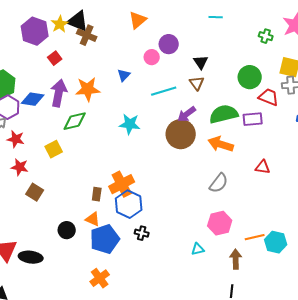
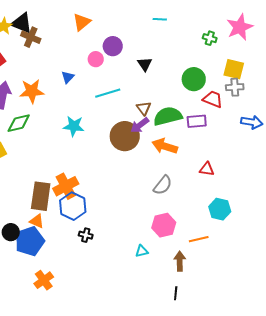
brown triangle: (197, 83) -> (144, 108), moved
purple arrow: (187, 114) -> (140, 125), moved
brown rectangle: (97, 194) -> (41, 196), size x2.0
blue pentagon: (105, 239) -> (30, 241), moved
cyan hexagon: (276, 242) -> (220, 209), moved

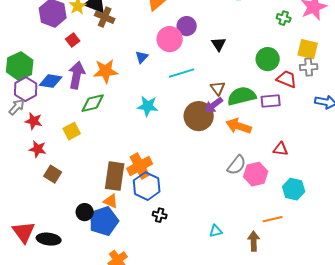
pink circle: (96, 59) -> (170, 39), size x1.6
pink hexagon: (164, 225) -> (256, 174), moved

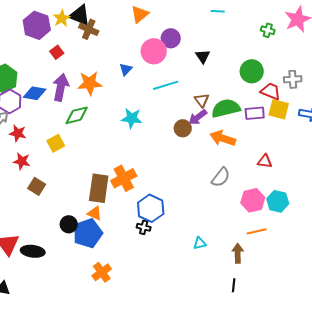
yellow square: (308, 49) -> (279, 109), moved
brown circle: (199, 116) -> (183, 128), size x0.6
pink hexagon: (256, 174) -> (253, 200), moved
blue hexagon: (147, 186) -> (151, 208), moved

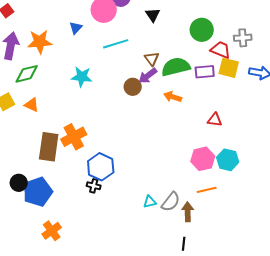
orange arrow: (223, 138) -> (173, 97), size x0.7
gray semicircle: (221, 177) -> (171, 202), moved
orange triangle: (95, 213) -> (32, 105), moved

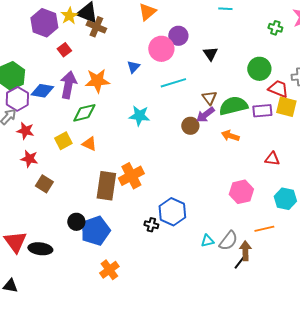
pink hexagon: (203, 159) -> (241, 192), moved
blue hexagon: (101, 167) -> (172, 212), moved
black line: (184, 244) -> (239, 263), moved, turned 32

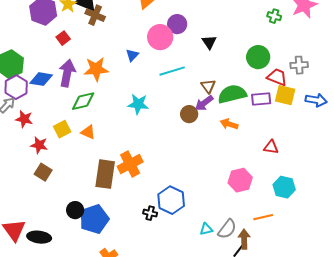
red star: (29, 159) -> (39, 145), moved

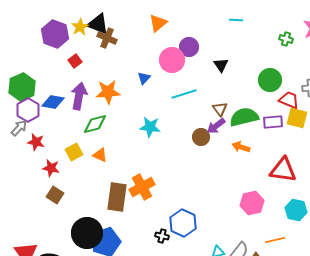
red triangle: (271, 147) -> (283, 170), size x1.8
black circle: (75, 210) -> (87, 233), size x1.8

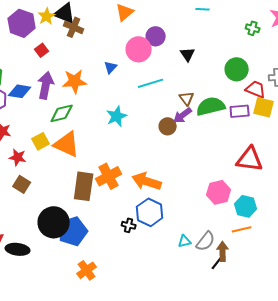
cyan star: (150, 127) -> (117, 116), turned -30
orange arrow: (241, 147) -> (147, 181), moved, size x1.6
orange triangle: (100, 155) -> (67, 144), size x1.8
cyan hexagon: (296, 210) -> (246, 206), moved

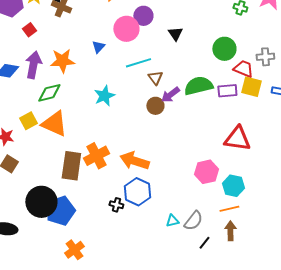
brown triangle: (187, 98) -> (155, 78), moved
brown arrow: (223, 251) -> (230, 231), moved

